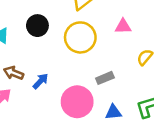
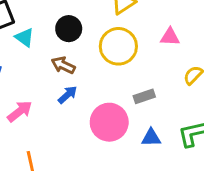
brown arrow: (14, 73) -> (63, 65), moved

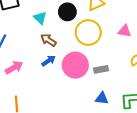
black circle: (69, 29) -> (67, 12), moved
cyan triangle: (25, 37) -> (40, 18), moved
pink circle: (109, 122) -> (75, 65), moved

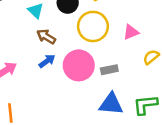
pink triangle: (125, 31) -> (131, 32), moved, turned -32
blue triangle: (102, 98) -> (111, 104), size x1.5

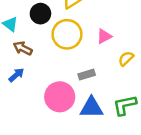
blue arrow: (47, 61) -> (16, 75), moved
pink circle: (79, 65) -> (60, 97), moved

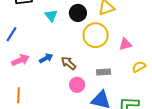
brown arrow: (23, 48) -> (69, 63), moved
pink circle: (60, 97) -> (77, 85), size x0.6

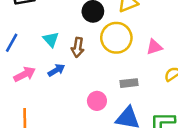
cyan triangle: (51, 16) -> (51, 39), moved
brown arrow: (69, 63) -> (78, 47), moved, turned -119

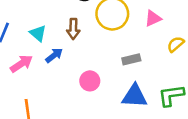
cyan triangle: (51, 39) -> (38, 33), moved
pink circle: (97, 101) -> (90, 81), moved

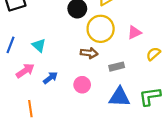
brown arrow: (73, 29) -> (89, 53), moved, turned -84
blue arrow: (54, 55) -> (50, 78), moved

